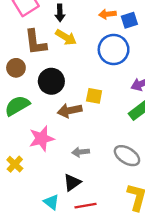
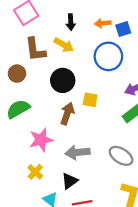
black arrow: (60, 13) -> (71, 22), moved
black circle: (51, 81) -> (63, 80), moved
brown arrow: (70, 111) -> (67, 114), turned 120
gray arrow: (81, 152) -> (78, 152), size x1.5
yellow cross: (15, 164) -> (35, 172), moved

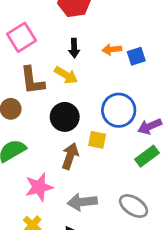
blue circle: (108, 56) -> (119, 110), moved

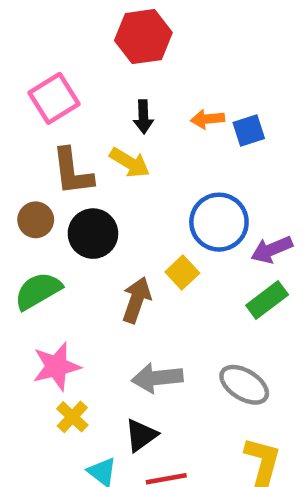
black circle: (65, 117) -> (93, 234), moved
yellow square: (97, 140) -> (182, 273), turned 36
pink star: (39, 187) -> (56, 366), moved

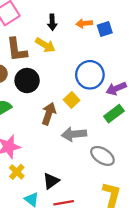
gray arrow: (157, 378) -> (74, 134), moved

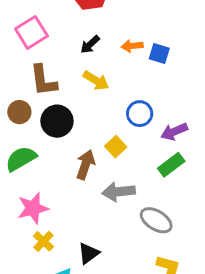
black arrow: (52, 22) -> (90, 44), turned 49
blue square: (105, 29) -> (159, 53), turned 35
yellow arrow: (45, 45) -> (96, 81), moved
blue circle: (90, 75) -> (140, 114), size x0.7

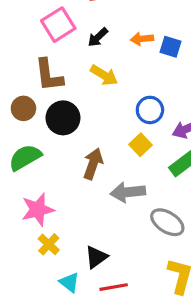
pink square: (31, 32) -> (58, 25), moved
yellow square: (116, 147) -> (140, 145), moved

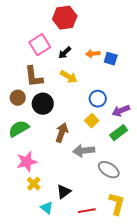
red line: (114, 287) -> (87, 211), moved

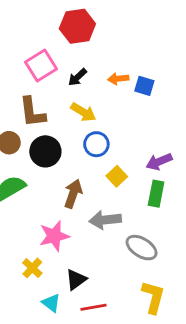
blue circle: (98, 99) -> (96, 144), moved
green rectangle: (119, 133) -> (156, 194), turned -42
pink star: (27, 162) -> (54, 236), moved
red line: (87, 211) -> (93, 307), moved

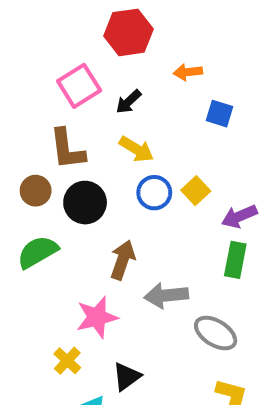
orange arrow: (118, 79) -> (188, 72), moved
yellow square: (117, 176) -> (196, 191), moved

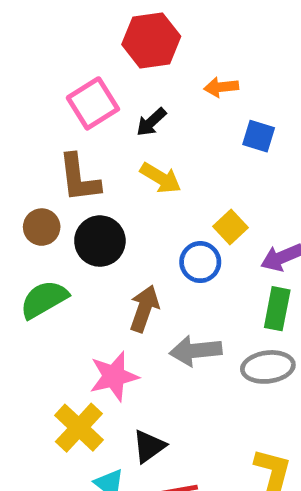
blue circle: (154, 193) -> (200, 262), moved
gray ellipse: (216, 333) -> (268, 367), moved, turned -39
yellow cross: (67, 361) -> (79, 428), size x1.5

